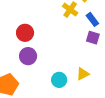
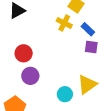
yellow triangle: (83, 74) -> (87, 84), size x1.5

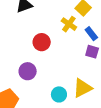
red circle: (24, 53) -> (42, 42), moved

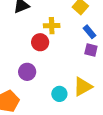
yellow cross: (69, 24) -> (52, 26), moved, turned -35

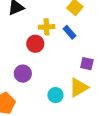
blue rectangle: (89, 32) -> (69, 32), moved
purple square: (91, 50) -> (87, 64), moved

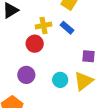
cyan circle: (55, 95) -> (60, 80), moved

